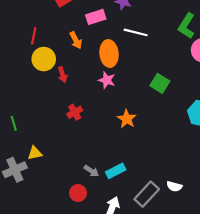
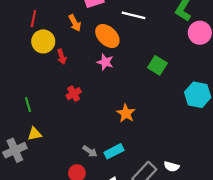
orange ellipse: (109, 54) -> (107, 36), turned -40
orange star: (127, 119) -> (126, 113), moved
green line: (14, 123) -> (28, 105), moved

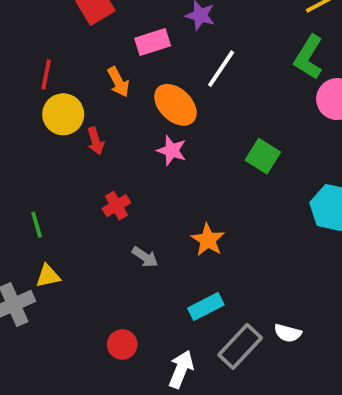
white line: (133, 15) -> (221, 69), turned -70
gray arrow: (90, 151) -> (145, 257), moved
cyan rectangle: (114, 151) -> (206, 306), moved

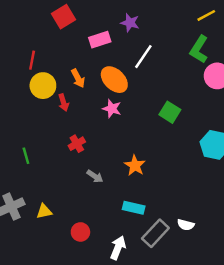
orange arrow: (118, 82) -> (78, 78), moved
yellow triangle: (48, 276) -> (44, 211), moved
cyan rectangle: (206, 306) -> (134, 208), turned 40

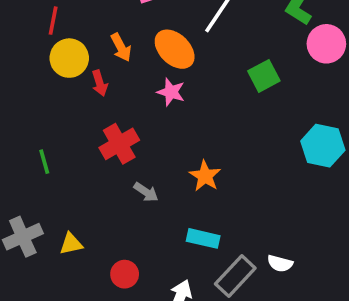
green square: (170, 112) -> (264, 76), moved, turned 30
red cross: (77, 144) -> (119, 144), size x1.5

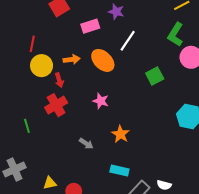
orange arrow: (121, 47) -> (72, 59), turned -70
pink star: (171, 92) -> (101, 101), moved
red cross: (119, 144) -> (56, 105), moved
yellow triangle: (71, 244) -> (50, 183), moved

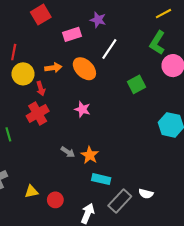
orange star: (120, 134) -> (90, 155), moved

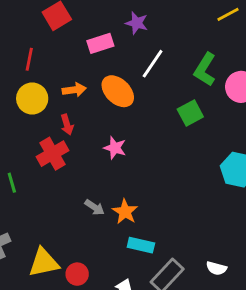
green L-shape: (157, 43) -> (205, 69), moved
red line: (14, 52) -> (29, 59), moved
red arrow: (41, 88) -> (67, 125), moved
yellow triangle: (31, 192) -> (44, 262), size x1.6
white semicircle: (146, 194) -> (216, 268), moved

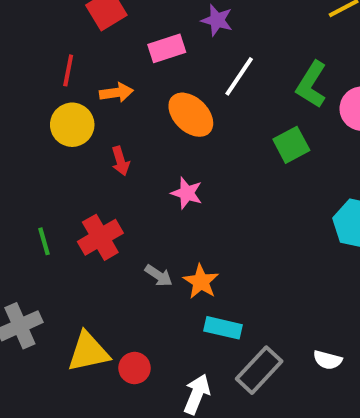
orange arrow: (74, 90) -> (116, 93), moved
red cross: (52, 154) -> (100, 237), moved

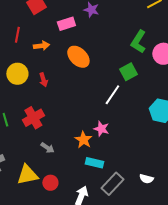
white line: (239, 76) -> (112, 95), moved
yellow circle: (72, 125) -> (17, 74), moved
pink star: (187, 193) -> (101, 129), moved
gray arrow: (159, 276) -> (47, 148), moved

